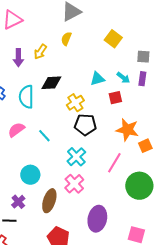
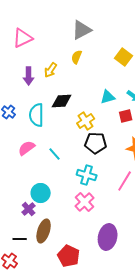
cyan cross: (76, 157) -> (87, 175), turned -30
brown ellipse: (49, 201) -> (44, 231), moved
purple cross: (18, 202) -> (29, 209), moved

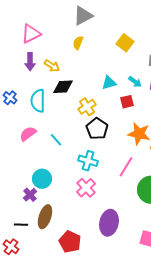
pink triangle: (23, 38) -> (31, 34), moved
yellow arrow: (51, 70) -> (52, 66), moved, turned -91
black pentagon: (96, 143) -> (97, 129), turned 30

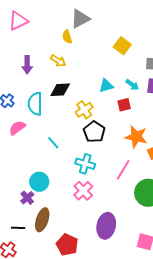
pink triangle: (31, 34) -> (18, 21), moved
yellow semicircle: (78, 43) -> (67, 37), moved, turned -40
yellow arrow: (52, 66) -> (58, 61), moved
pink semicircle: (28, 134) -> (17, 128), moved

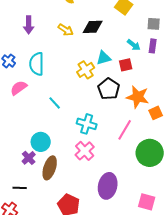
yellow arrow: (58, 61) -> (66, 30), moved
cyan triangle: (106, 86) -> (104, 58), moved
black diamond: (60, 90) -> (93, 27), moved
black pentagon: (94, 132) -> (109, 89), moved
brown ellipse: (42, 220) -> (50, 168), moved

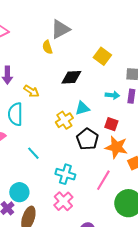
yellow arrow: (66, 30) -> (31, 91), moved
cyan arrow: (134, 45) -> (112, 95), turned -32
red square: (126, 65) -> (111, 124), moved, turned 32

